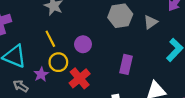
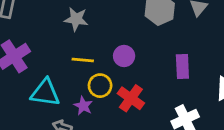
yellow line: (50, 39) -> (83, 60), turned -42

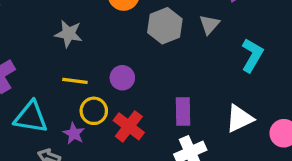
purple rectangle: (182, 67) -> (183, 111), moved

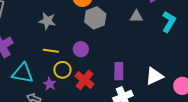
gray triangle: (209, 25) -> (136, 16), turned 48
gray hexagon: (165, 26) -> (95, 18), moved
cyan L-shape: (252, 55) -> (169, 22), moved

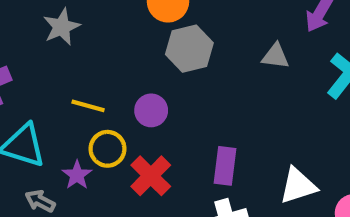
gray star: (47, 21) -> (62, 27), moved, turned 30

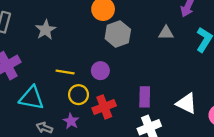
purple star: (77, 175) -> (71, 121), moved
red cross: (151, 176) -> (104, 107), turned 30
white triangle: (298, 186) -> (186, 103), turned 50

